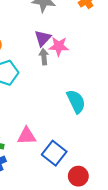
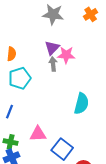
cyan semicircle: (76, 101) -> (81, 104), turned 40

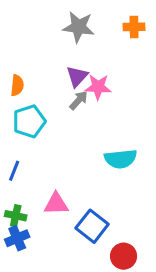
orange cross: (91, 14) -> (134, 27), turned 32
gray arrow: (53, 64) -> (79, 100), turned 48
cyan semicircle: (81, 104) -> (121, 159), turned 70

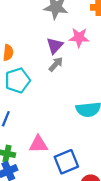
pink star: (98, 87) -> (79, 37), moved
blue square: (92, 226) -> (66, 162), turned 30

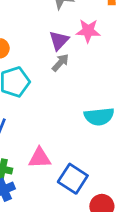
blue square: (66, 162) -> (73, 179), turned -35

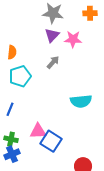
purple triangle: (59, 40) -> (52, 35), moved
blue square: (73, 179) -> (51, 141), moved

